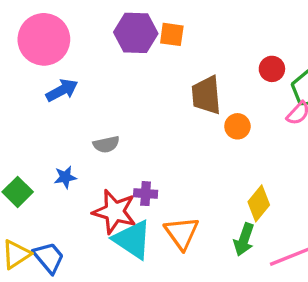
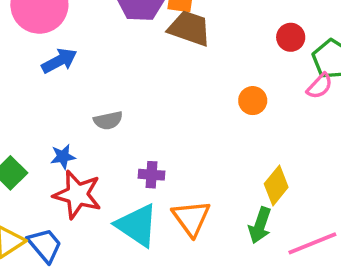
brown trapezoid: (206, 95) -> (189, 28), moved, turned 114
red star: (114, 212) -> (77, 195), moved

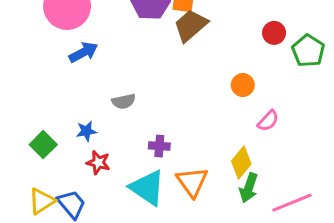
brown trapezoid: (189, 28) -> (191, 25), turned -60
pink semicircle: (320, 86) -> (268, 121), moved
yellow diamond: (276, 186) -> (241, 162), moved
red star: (77, 195) -> (98, 162), size x0.6

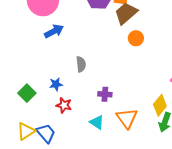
orange circle: (243, 85) -> (136, 38), moved
gray semicircle: (124, 101) -> (81, 64), turned -84
cyan triangle: (147, 188) -> (97, 122), size x0.6

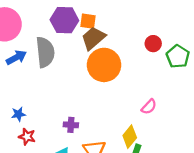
orange circle: (136, 38) -> (104, 65), size x2.0
gray semicircle: (81, 64) -> (45, 52), moved, size x1.8

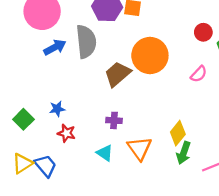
brown trapezoid: (93, 38) -> (117, 74), moved
pink semicircle: (149, 107) -> (199, 74), moved

